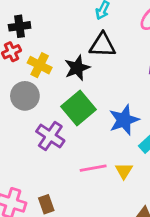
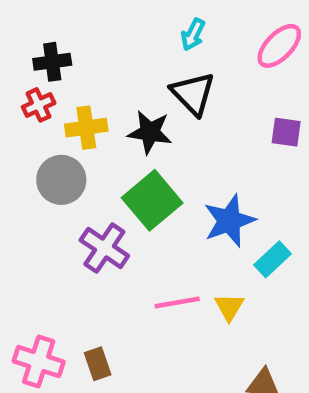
black triangle: (102, 45) -> (193, 94), turned 44
yellow cross: (40, 65) -> (86, 128), turned -35
black star: (77, 68) -> (150, 132), turned 30

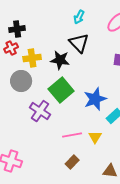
brown rectangle: (98, 364) -> (72, 162), moved, turned 64

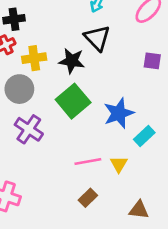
purple cross: (40, 111) -> (29, 129), moved

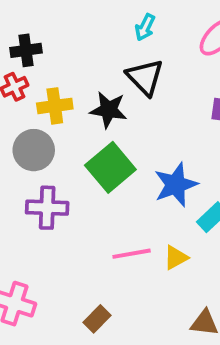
purple cross: (29, 129) -> (47, 208), turned -32
yellow triangle: (119, 164) -> (176, 258), turned 30
brown rectangle: (88, 198) -> (97, 319), moved

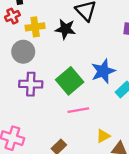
green square: (110, 167) -> (70, 81), moved
yellow triangle: (176, 258) -> (103, 136), moved

